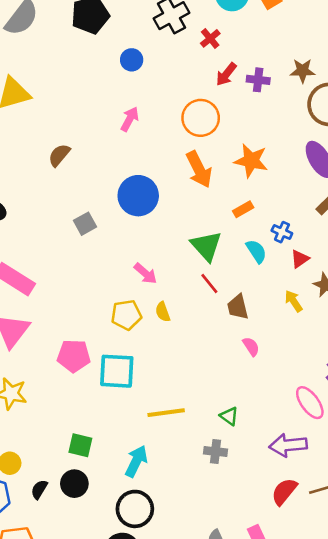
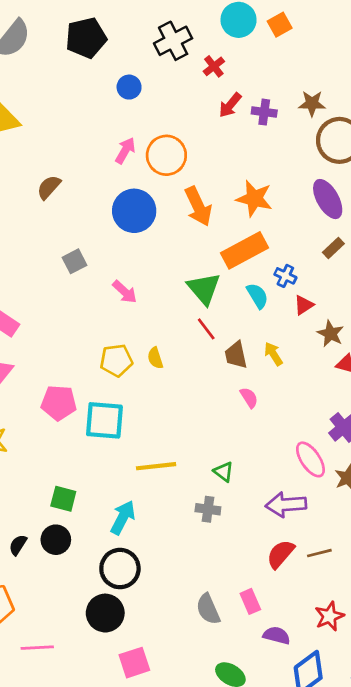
orange circle: (201, 118) -> (166, 155), moved
blue circle: (138, 196) -> (134, 211), moved
orange rectangle: (243, 209) -> (245, 250), size x2.0
pink arrow: (145, 273) -> (125, 292), moved
yellow arrow: (294, 301) -> (273, 354), moved

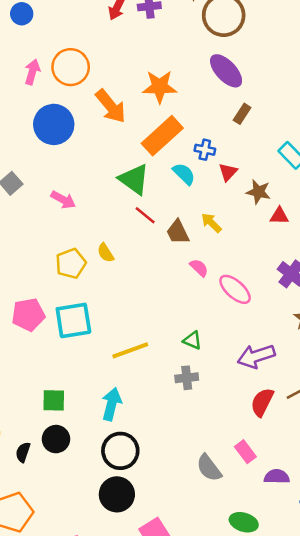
pink ellipse: (310, 459) -> (235, 289), moved

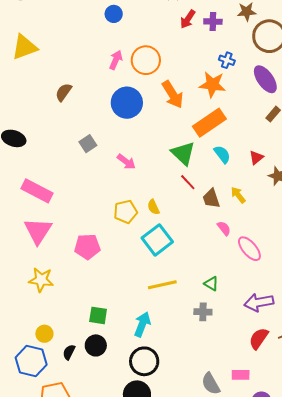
blue cross: (205, 150) -> (227, 60), moved
cyan square: (73, 320) -> (157, 240), moved, turned -36
pink rectangle: (245, 452) -> (241, 375), turned -60

